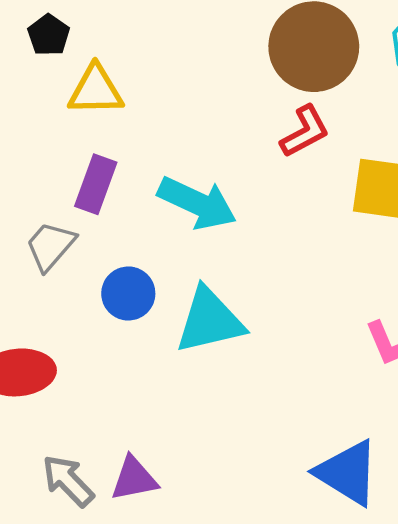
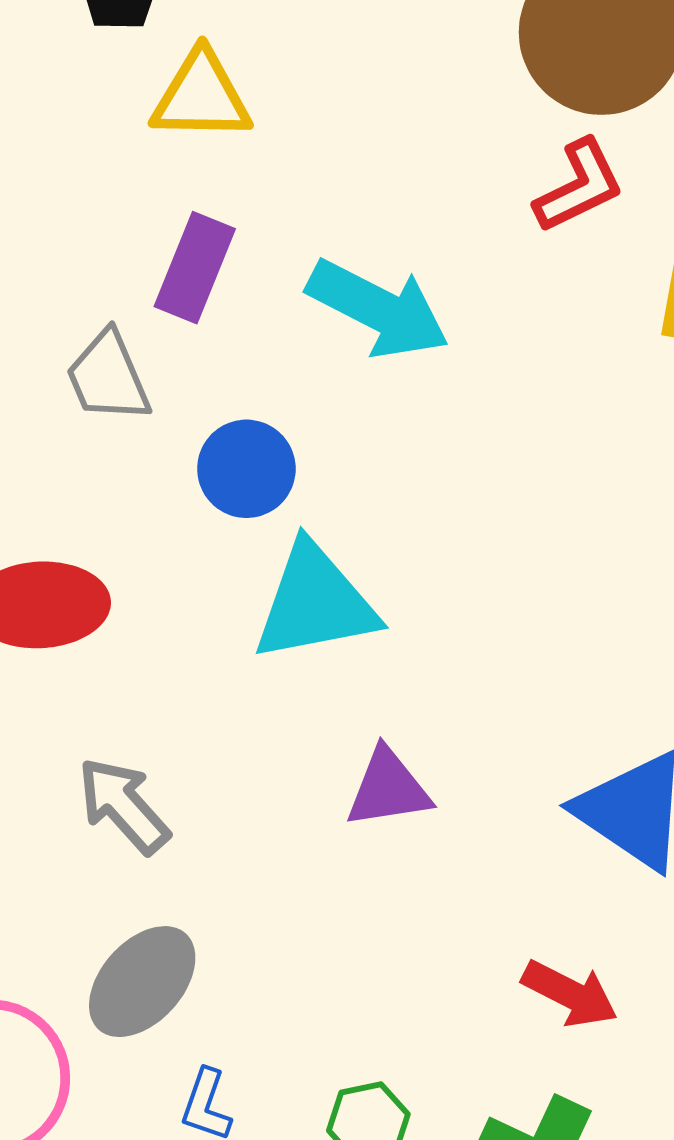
gray trapezoid: (50, 246) -> (108, 377), turned -66
cyan triangle: (210, 321) -> (315, 603), moved
purple triangle: (134, 479) -> (388, 788), moved

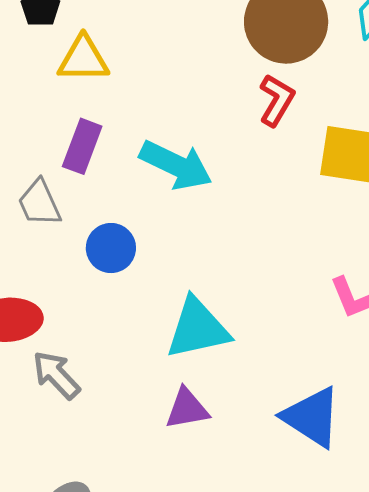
red L-shape: (579, 186) -> (277, 100), turned -32
cyan triangle: (315, 603) -> (198, 328), moved
gray arrow: (123, 806) -> (56, 375), moved

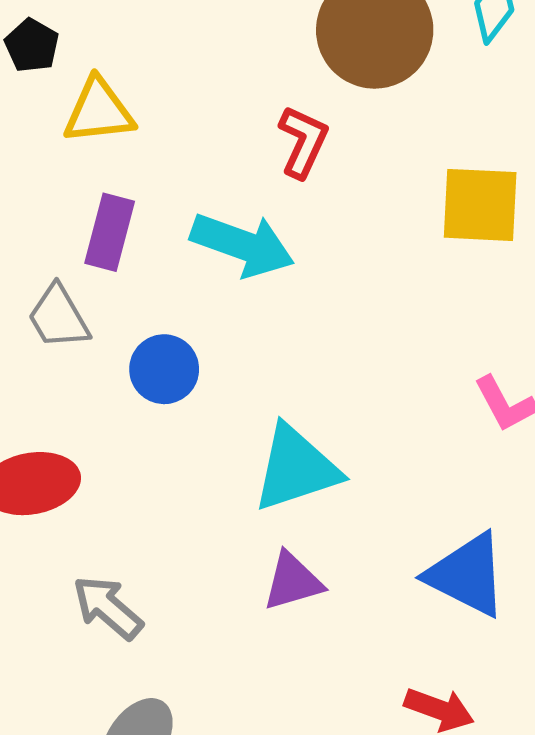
red L-shape: (277, 100) -> (303, 142), moved
gray arrow: (56, 375) -> (108, 608), moved

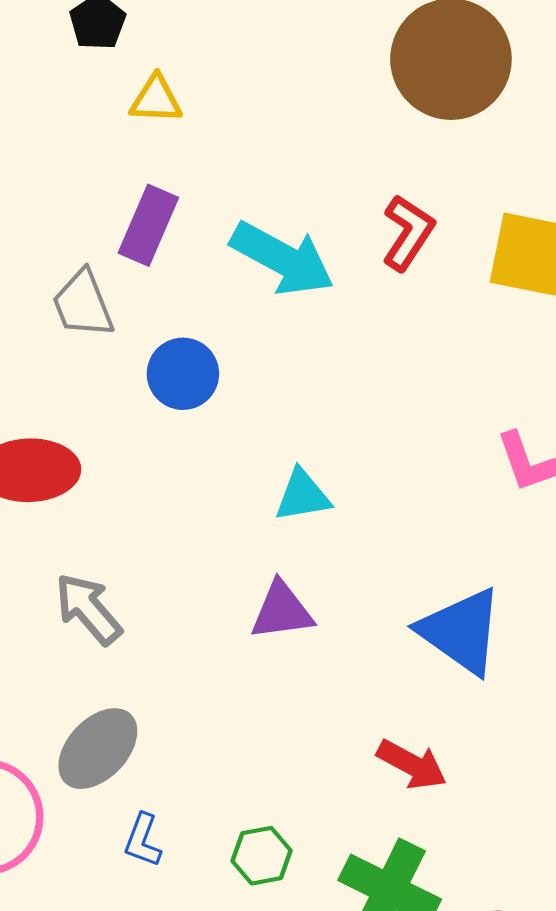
yellow triangle: (99, 111) -> (156, 99), size x0.7
red L-shape: (303, 142) -> (408, 233), moved
cyan triangle: (296, 468) -> (303, 496), size x0.6

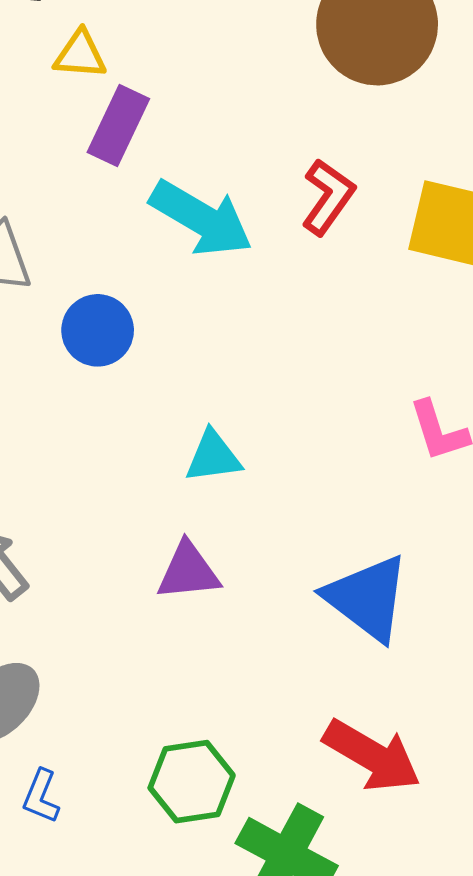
purple rectangle: (148, 225) -> (118, 125), moved
red arrow: (412, 765) -> (372, 756), moved, size x1.4
green hexagon: (262, 856) -> (192, 782), moved, size x1.4

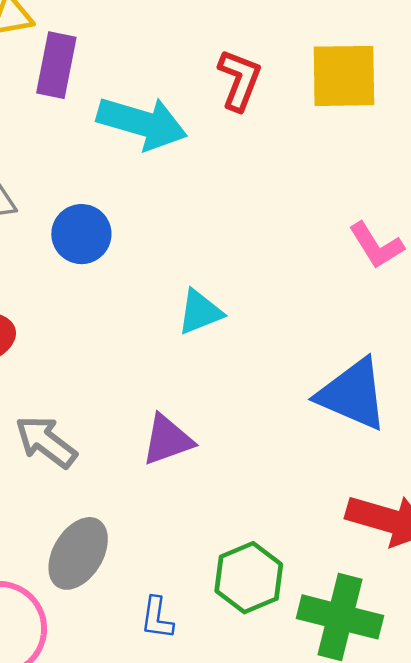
purple triangle: (188, 571) -> (167, 440), moved
blue L-shape: (41, 796) -> (157, 618), moved

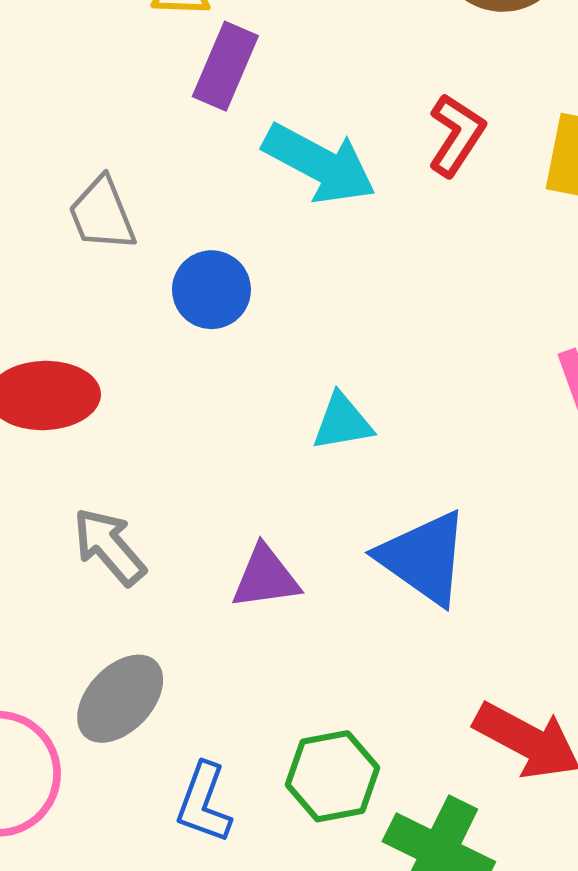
blue triangle: (353, 394) -> (424, 558), moved
blue L-shape: (157, 618) -> (204, 803), size x1.4

